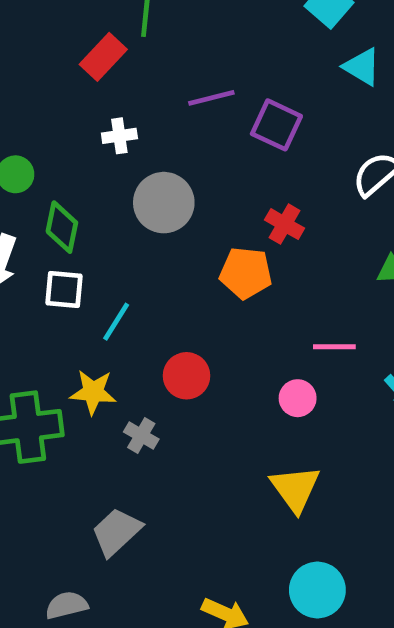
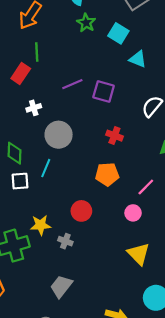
orange pentagon: (246, 273) -> (107, 174), moved
cyan line: (116, 322) -> (46, 168), moved
pink line: (334, 347) -> (146, 187), turned -36

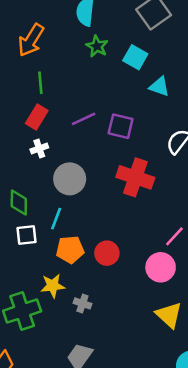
red rectangle: (21, 74) -> (37, 117), moved
red cross: (114, 136) -> (135, 177), size x1.8
orange pentagon: (107, 174) -> (70, 250), moved
red circle: (81, 211) -> (107, 253), moved
pink circle: (133, 213) -> (161, 267), size x1.5

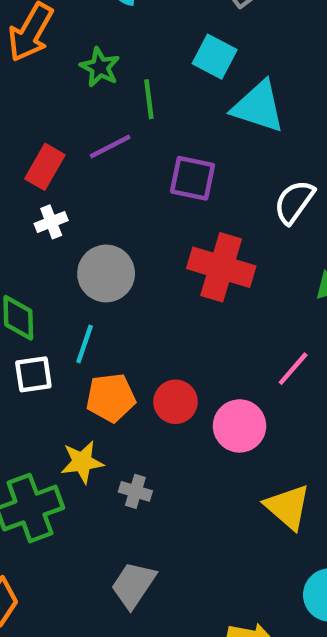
green star: (97, 46) -> (100, 67), moved
green line: (40, 83) -> (149, 99), moved
cyan triangle: (159, 87) -> (258, 107), size x1.5
purple line: (84, 119) -> (110, 146), moved
pink circle: (161, 267) -> (240, 426), moved

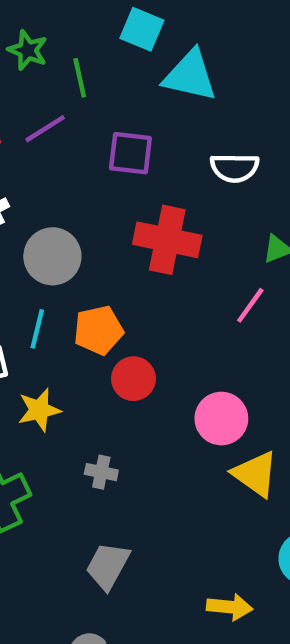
white semicircle: (294, 202) -> (235, 168), turned -120
pink line: (293, 369) -> (250, 305), moved
orange pentagon: (111, 398) -> (98, 330), moved
pink circle: (240, 426) -> (221, 419), moved
yellow star: (82, 462) -> (39, 410), moved

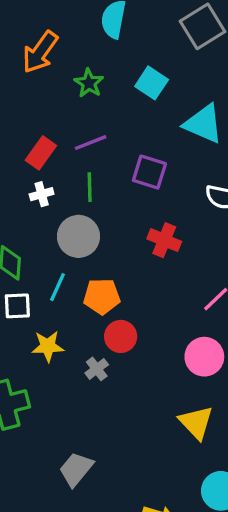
cyan square: (142, 29) -> (152, 83), moved
green line: (80, 78) -> (90, 187), moved
red cross: (167, 240) -> (164, 240), size x0.7
pink circle: (221, 419) -> (204, 357), moved
gray cross: (101, 472) -> (97, 369), moved, turned 30

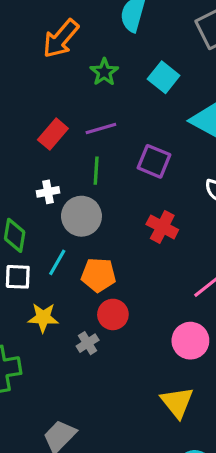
white cross: (42, 194) -> (48, 192), moved

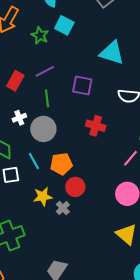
cyan square: (164, 77) -> (64, 25), moved
cyan line: (57, 262) -> (34, 161), turned -48
yellow star: (43, 318) -> (43, 197), moved

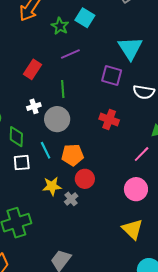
cyan triangle: (112, 53) -> (130, 48), turned 36
purple line: (45, 71) -> (70, 54), moved
purple square: (82, 85) -> (112, 75), moved

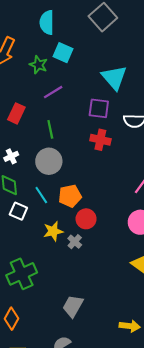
white cross: (34, 106) -> (11, 156), moved
red cross: (109, 120) -> (100, 140), moved
white square: (22, 163) -> (18, 211), turned 36

